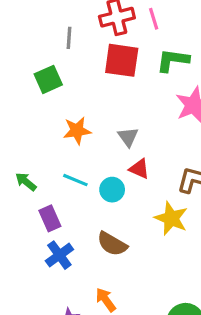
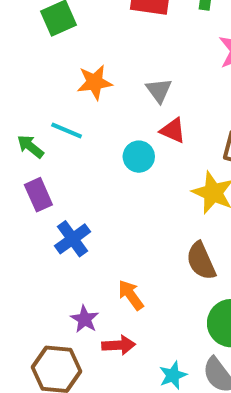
cyan line: (75, 180) -> (67, 130), moved
purple rectangle: (50, 218) -> (38, 195), moved
brown semicircle: (112, 244) -> (201, 261), moved, turned 36

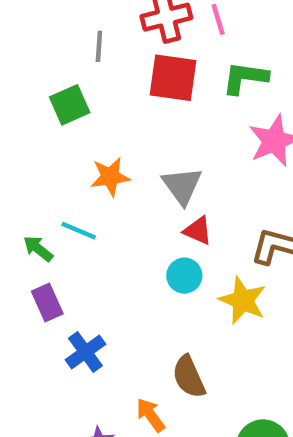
gray triangle: (159, 90) -> (182, 186), size x1.4
cyan circle: (139, 157) -> (184, 276), moved
brown semicircle: (201, 261) -> (189, 377), moved

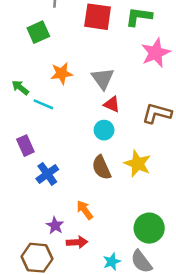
green arrow: (38, 249) -> (20, 88), moved
yellow star: (243, 300) -> (138, 164), moved
brown semicircle: (189, 377) -> (101, 167), moved

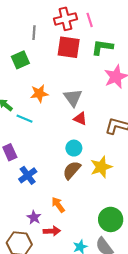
cyan circle: (104, 130) -> (74, 148), moved
yellow star: (138, 164) -> (101, 167), turned 30
brown semicircle: (101, 167) -> (72, 170), turned 66

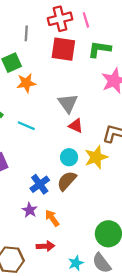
orange star: (39, 93) -> (26, 83), moved
cyan line: (25, 119) -> (26, 126), moved
yellow star: (101, 167) -> (96, 157), moved
blue cross: (28, 175) -> (40, 184), moved
purple star: (34, 217) -> (30, 210), moved

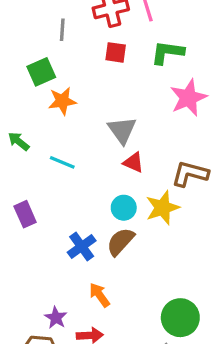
red square: (63, 49) -> (116, 52), size x0.6
purple star: (30, 210) -> (56, 318), moved

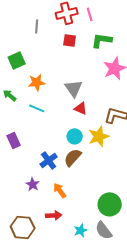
green square: (41, 72) -> (17, 60), moved
orange star: (62, 101) -> (37, 82), moved
purple star: (56, 318) -> (33, 184), moved

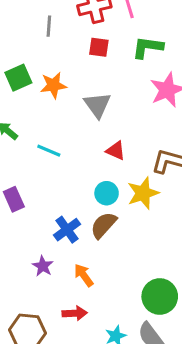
orange star: (37, 82) -> (53, 85), moved
gray triangle: (74, 88) -> (97, 105), moved

